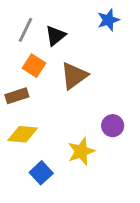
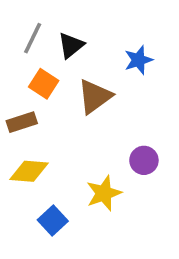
blue star: (108, 20) -> (138, 60), moved

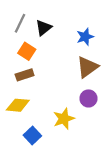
brown triangle: (95, 96) -> (87, 67), moved
brown rectangle: (22, 122) -> (25, 75), moved

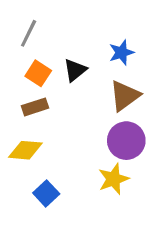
black triangle: (44, 28) -> (75, 70), moved
purple circle: (88, 98) -> (126, 141), size x1.5
yellow star: (64, 119) -> (113, 179), moved

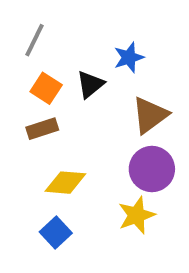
blue star: (121, 53) -> (129, 57), moved
yellow diamond: (25, 150) -> (65, 183), moved

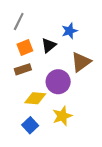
orange square: (46, 88) -> (25, 47), turned 35
purple circle: (152, 169) -> (58, 82), moved
yellow star: (137, 215) -> (62, 116), moved

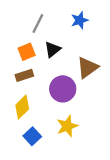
gray line: (19, 22) -> (38, 24), moved
blue star: (70, 31) -> (80, 20), moved
yellow diamond: (35, 98) -> (22, 107), moved, turned -50

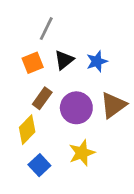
blue star: (80, 20) -> (97, 61), moved
brown triangle: (87, 68) -> (113, 105), moved
brown rectangle: (24, 75) -> (42, 98), moved, turned -36

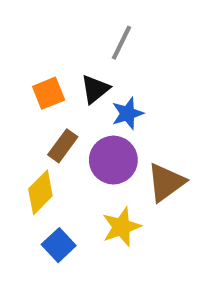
gray line: (46, 29) -> (121, 43), moved
blue star: (97, 61) -> (128, 113), moved
brown triangle: (113, 105) -> (166, 182), moved

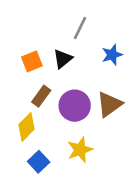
blue star: (128, 113) -> (112, 55), moved
brown triangle: (166, 182) -> (109, 104), moved

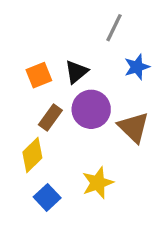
gray line: (80, 28) -> (114, 28), moved
brown triangle: (109, 104) -> (134, 127), turned -40
purple circle: (75, 106) -> (91, 109), moved

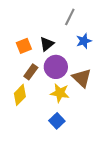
yellow star: (98, 183) -> (60, 93), moved, turned 30
blue square: (47, 197) -> (57, 121), moved

